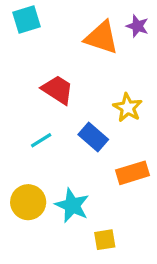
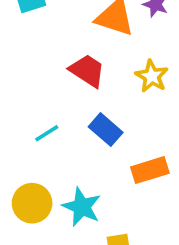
red trapezoid: (57, 90) -> (87, 71), moved
yellow star: (128, 108) -> (152, 76), moved

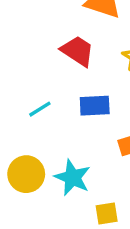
blue rectangle: (106, 130) -> (95, 106), turned -44

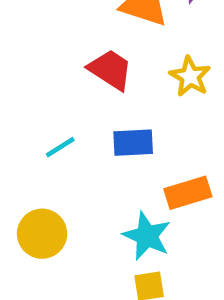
cyan star: (72, 178) -> (147, 236), moved

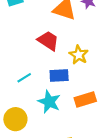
yellow star: (190, 77) -> (79, 55), moved
cyan star: (147, 236) -> (49, 102), moved

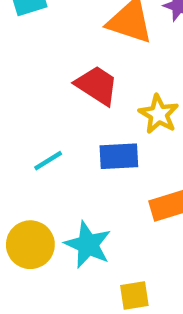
cyan star: (49, 102) -> (88, 245), moved

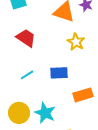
red trapezoid: (97, 85) -> (26, 38), moved
yellow star: (159, 114) -> (76, 42), moved

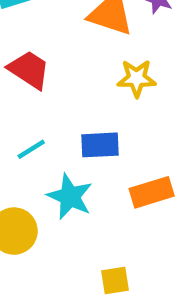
yellow star: (76, 42) -> (137, 78), turned -30
cyan star: (45, 113) -> (70, 197), moved

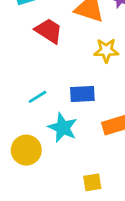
red trapezoid: (29, 70) -> (49, 31), moved

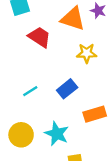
blue rectangle: (82, 94) -> (67, 89), turned -36
cyan star: (63, 128) -> (57, 134), moved

